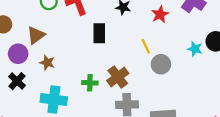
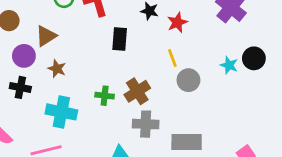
red star: (160, 14) -> (177, 22), moved
black cross: (17, 81) -> (20, 87), turned -36

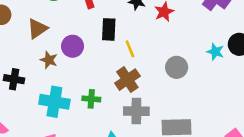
purple circle: (24, 56) -> (73, 46), moved
yellow line: (172, 58) -> (130, 49), moved
green cross: (105, 96) -> (91, 99), moved

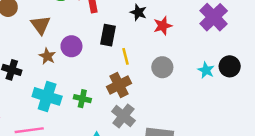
brown triangle: (37, 29) -> (41, 25), turned -40
gray circle: (177, 67) -> (162, 67), moved
gray cross: (136, 111) -> (123, 116), turned 30

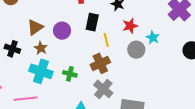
brown triangle: (41, 25) -> (35, 27), moved, turned 30
red star: (163, 26) -> (130, 26), moved
brown star: (47, 56) -> (41, 48), moved
cyan star: (206, 70) -> (153, 38), moved

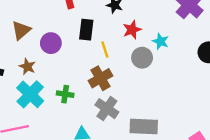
brown triangle: (35, 27) -> (21, 30), moved
cyan cross: (41, 71) -> (30, 94), turned 30

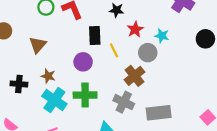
purple circle: (51, 43) -> (83, 62), moved
brown cross: (101, 78) -> (134, 76), moved
green cross: (65, 94) -> (85, 95), size x1.5

